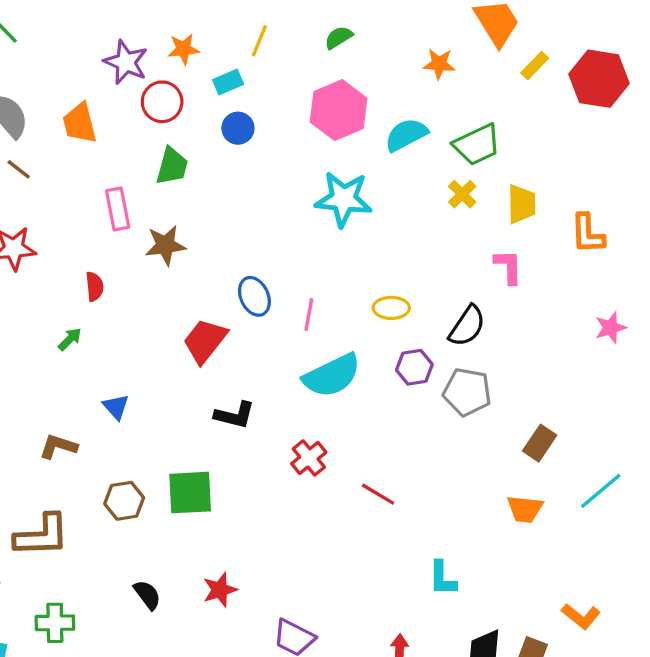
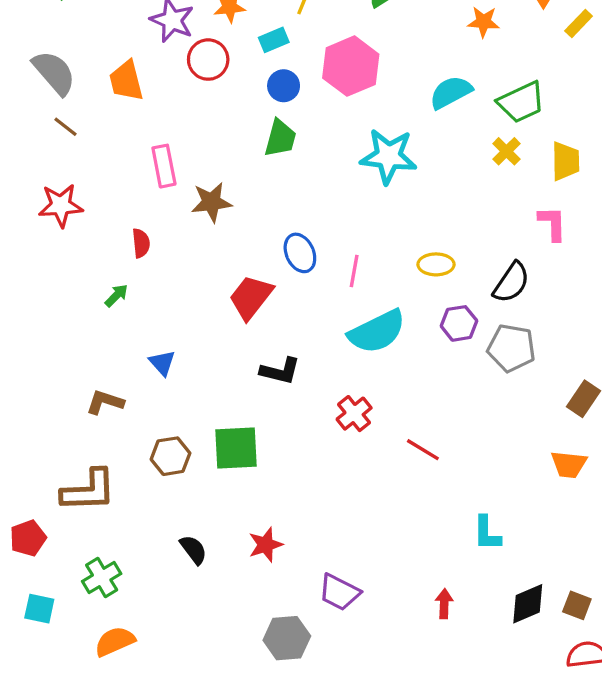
pink hexagon: (339, 110) -> (351, 66), moved
green trapezoid: (172, 166) -> (280, 138), moved
green cross: (55, 623) -> (102, 577), turned -30

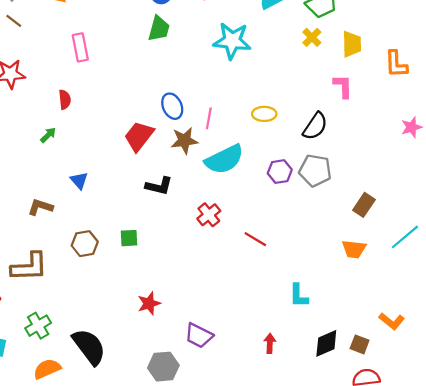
brown star: (211, 202) -> (184, 141), moved
purple hexagon: (459, 323) -> (280, 172), moved
green square: (236, 448) -> (129, 238), size x0.6
black semicircle: (193, 550) -> (89, 347), moved, size x1.8

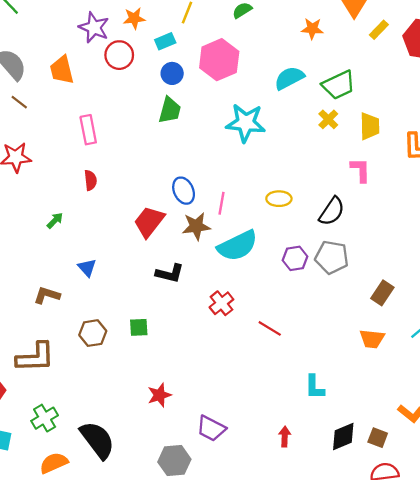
red semicircle: (65, 100) -> (91, 180), moved

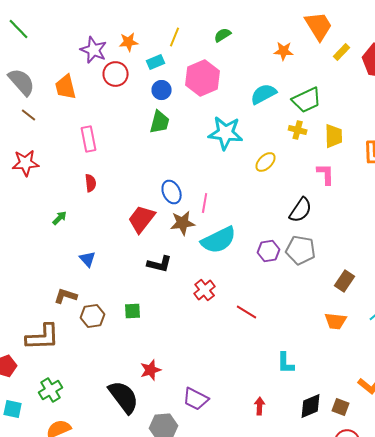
yellow cross: (328, 119) -> (298, 130), turned -30
yellow ellipse: (279, 199) -> (266, 162), moved, turned -45
brown L-shape: (47, 295) -> (66, 296), moved
black semicircle: (97, 440) -> (124, 397), moved

